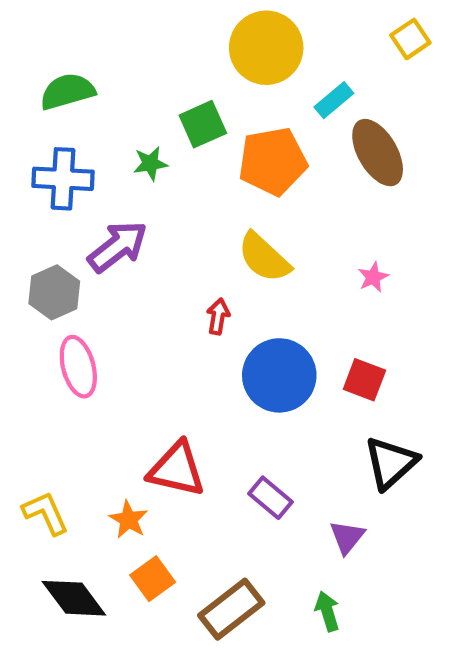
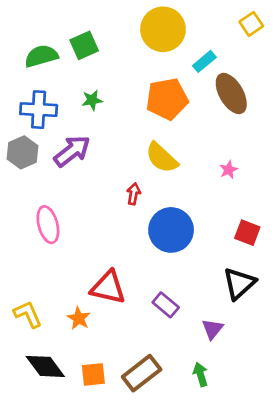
green square: (203, 124) -> (84, 45), moved
gray hexagon: (54, 292) -> (23, 152), moved
red square: (364, 380) -> (247, 233), moved
orange square: (153, 579) -> (93, 374), moved, turned 30

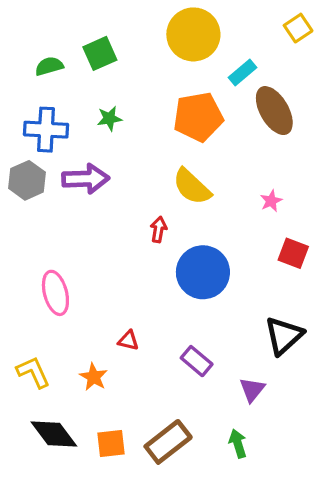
green semicircle: (41, 56) -> (49, 66), size x0.7
purple arrow: (72, 151) -> (86, 179), turned 36
pink ellipse: (48, 225) -> (55, 293), moved
red square: (247, 233) -> (293, 253), moved
red triangle: (108, 287) -> (128, 340), size x0.5

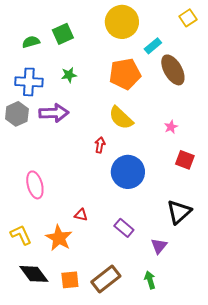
orange star: (94, 377) -> (59, 238), size x1.5

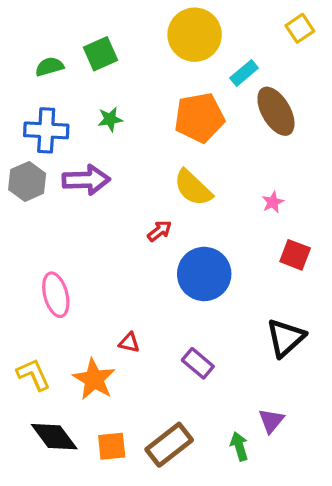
red arrow: (100, 145) -> (160, 231), turned 42
purple triangle: (159, 246) -> (271, 421), moved

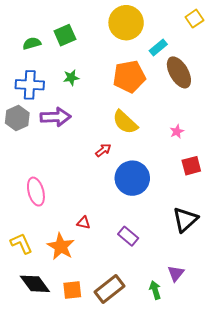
red square: (295, 255) -> (191, 166), turned -36

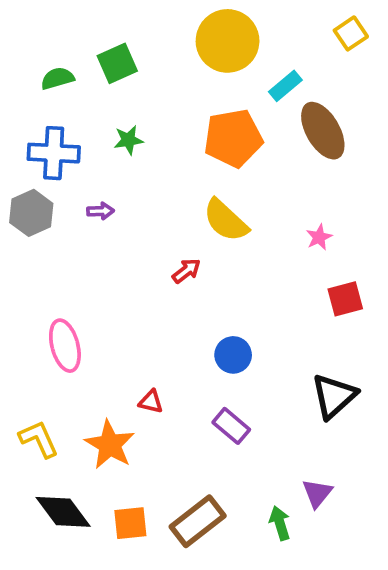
purple arrow: (56, 117) -> (100, 211), size x0.5
blue circle: (132, 178) -> (233, 355), moved, size x0.6

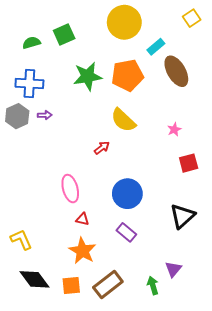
green star: (128, 140) -> (88, 76), moved, size x1.8
purple arrow: (100, 211) -> (45, 115), moved
pink ellipse: (65, 346) -> (70, 189), moved
blue circle: (233, 355) -> (127, 194), size x1.5
orange star: (110, 445) -> (82, 251), moved

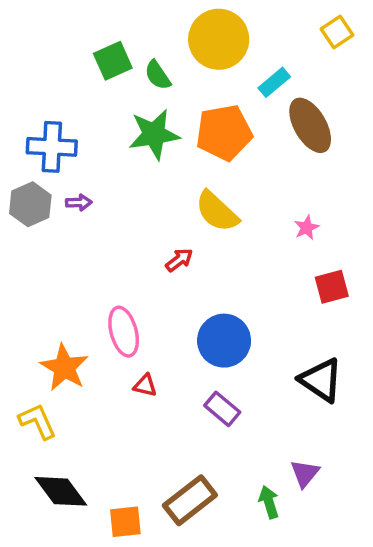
green semicircle: (31, 43) -> (158, 75), moved, turned -108
black triangle: (182, 216) -> (321, 380), turned -44
orange star: (82, 251) -> (64, 368), moved
orange square: (71, 285) -> (125, 522), moved

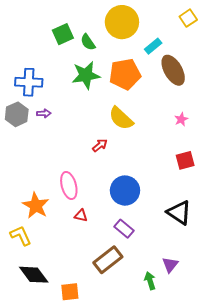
pink star: (307, 228) -> (181, 119), moved
brown rectangle: (190, 500) -> (108, 260), moved

